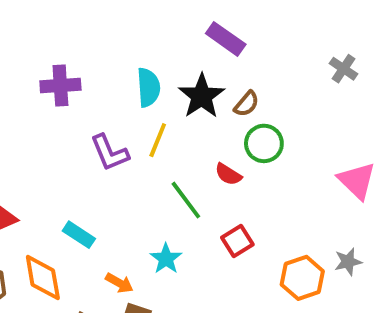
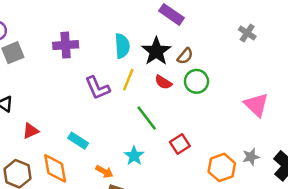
red semicircle: (228, 174) -> (163, 82), moved

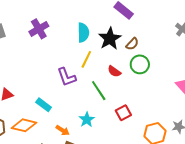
purple cross: (66, 45) -> (39, 29), turned -30
red semicircle: (163, 82) -> (114, 71), moved
purple L-shape: (97, 88) -> (67, 77), moved
orange diamond: (55, 168) -> (24, 125), turned -70

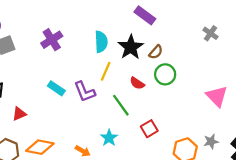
cyan rectangle: (44, 105) -> (56, 88), moved

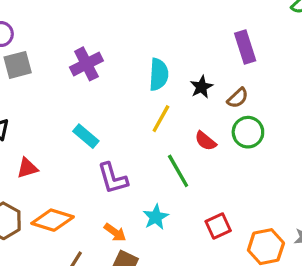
purple rectangle: (145, 15) -> (245, 47), moved, turned 30
black star: (131, 47) -> (201, 87), size x0.6
purple L-shape: (85, 92) -> (113, 178), moved
red square: (149, 129) -> (218, 226), moved

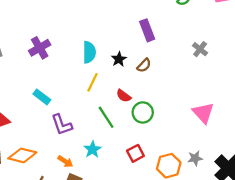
green circle: (248, 132) -> (143, 112), moved

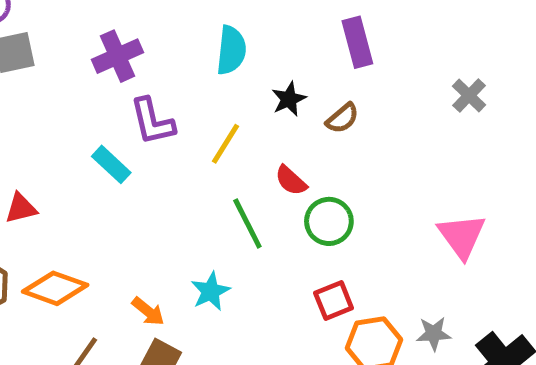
cyan semicircle: (89, 52) -> (231, 50), moved
purple L-shape: (62, 125) -> (152, 121), moved
red square: (135, 153) -> (334, 301), moved

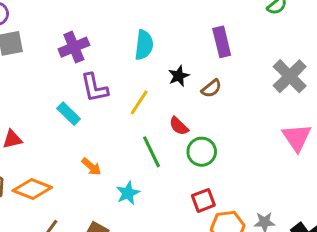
gray cross: (469, 95) -> (290, 76), size x1.6
pink triangle: (462, 236) -> (297, 137), moved
orange arrow: (148, 311) -> (91, 167), moved

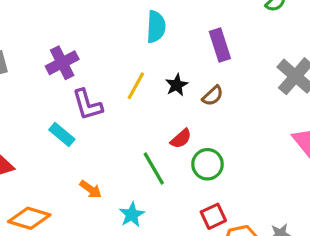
cyan semicircle: (144, 45) -> (156, 27), moved
yellow line: (139, 102) -> (136, 86), moved
red semicircle: (179, 126) -> (181, 139), turned -80

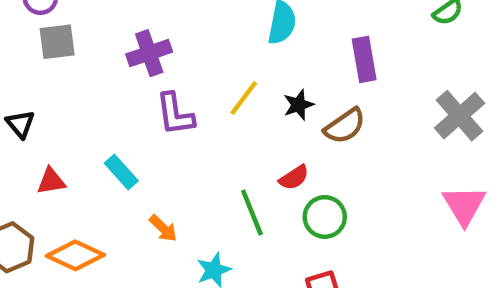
brown semicircle: (213, 96) -> (345, 126), size x1.4
cyan rectangle: (62, 134) -> (121, 172), moved

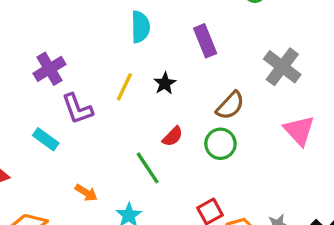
brown semicircle: (345, 126) -> (230, 105), moved
cyan rectangle: (121, 172) -> (46, 139), moved
green circle: (325, 217) -> (220, 144), moved

